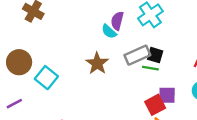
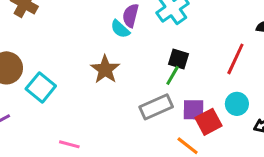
gray rectangle: (137, 55) -> (156, 107), moved
green line: (150, 68) -> (173, 75), turned -70
red square: (155, 105) -> (208, 122), moved

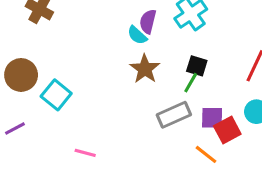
brown star: (105, 69) -> (145, 69), moved

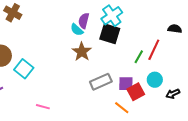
black square: (197, 66) -> (110, 34), moved, size x1.5
green line: (191, 83) -> (139, 57), moved

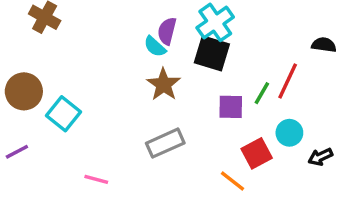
gray rectangle: (101, 82) -> (165, 143), moved
purple square: (126, 84) -> (231, 107), moved

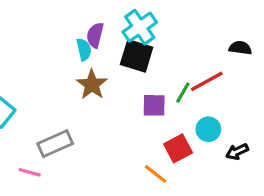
cyan semicircle: (155, 47) -> (84, 49), turned -145
red line: (288, 81) -> (207, 81), turned 36
gray rectangle: (165, 143) -> (55, 144), moved

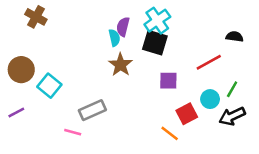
green line: (183, 93) -> (232, 89), moved
black arrow: (237, 152) -> (232, 116), size x1.5

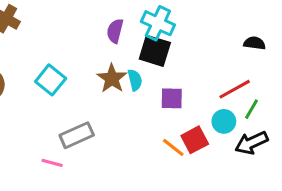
cyan cross: (157, 21) -> (158, 23), turned -30
cyan semicircle: (114, 38) -> (135, 80), moved
red line: (209, 62) -> (235, 89), moved
cyan square: (49, 86) -> (51, 80), moved
orange line: (170, 133) -> (173, 147), moved

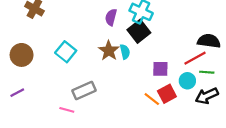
black semicircle: (255, 43) -> (209, 41), moved, size x1.5
black square: (155, 51) -> (139, 31), turned 35
purple square: (172, 98) -> (160, 69), moved
green line: (251, 109) -> (207, 72), turned 64

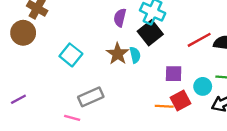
brown circle: (22, 55) -> (23, 33), moved
red line: (195, 58) -> (199, 40), moved
orange line: (152, 99) -> (164, 106), turned -35

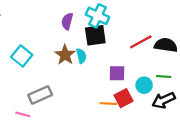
black square: (150, 33) -> (95, 35), turned 30

